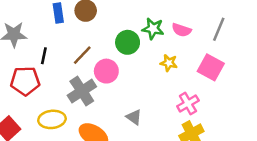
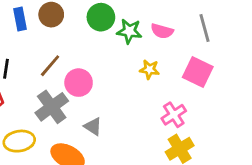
gray line: (219, 29) -> (205, 28), turned -35
green circle: (128, 42) -> (101, 17), moved
gray triangle: (134, 117) -> (93, 126), moved

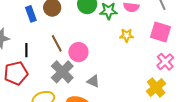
brown line: (50, 66) -> (57, 43), turned -60
pink cross: (174, 115) -> (165, 62), moved

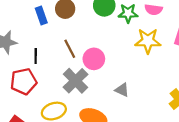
yellow star: (127, 35) -> (148, 41), size x1.6
gray triangle: (93, 81) -> (122, 90), moved

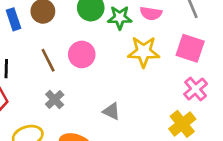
pink circle: (94, 59) -> (82, 54), moved
gray cross: (76, 81) -> (55, 100), size x0.6

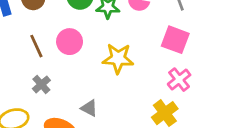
yellow star: (144, 52) -> (118, 58), moved
gray triangle: (111, 111) -> (89, 108), moved

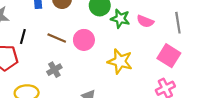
brown line: (36, 46) -> (57, 38), turned -54

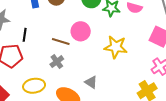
brown line: (57, 38) -> (61, 41), moved

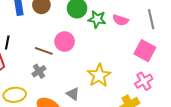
yellow star: (116, 47) -> (99, 75), moved, turned 30

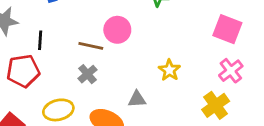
yellow star: (99, 75) -> (169, 70), size x0.7
gray triangle: (73, 94) -> (137, 99), turned -32

